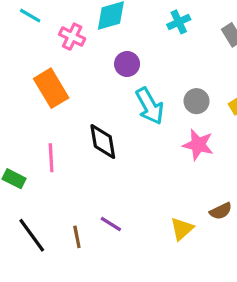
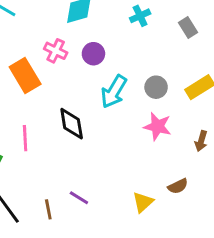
pink cross: (72, 37) -> (56, 51), moved
cyan arrow: (150, 106) -> (114, 92), turned 60

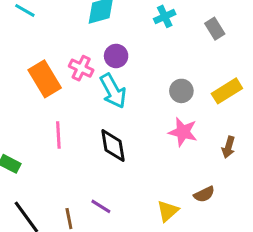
pink cross: (56, 51) -> (81, 68), moved
cyan arrow: (114, 92) -> (113, 91), moved, turned -60
black diamond: (72, 124) -> (113, 146), moved
pink line: (25, 138) -> (58, 135), moved

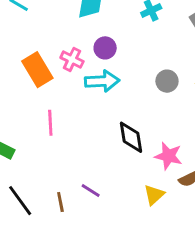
cyan arrow: (113, 91) -> (102, 81), turned -64
pink star: (183, 132) -> (168, 156), moved
black diamond: (113, 146) -> (131, 137), moved

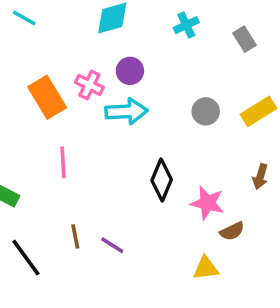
black diamond: (131, 137) -> (162, 180), turned 32
yellow triangle: (154, 195) -> (206, 268), moved, turned 35
brown line: (60, 202) -> (75, 236), moved

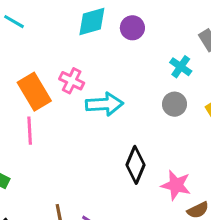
cyan cross: (186, 25) -> (181, 67), moved, turned -30
purple circle: (130, 71) -> (132, 28), moved
pink line: (63, 162) -> (30, 131), moved

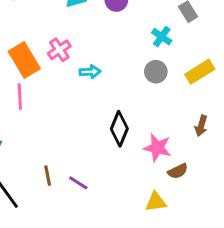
pink cross: (72, 81) -> (59, 50), turned 30
cyan arrow: (104, 104) -> (90, 72), size x0.6

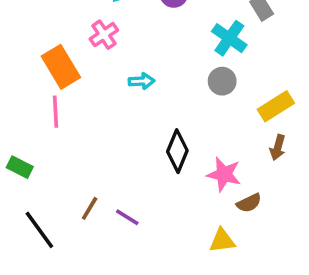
cyan cross: (162, 37) -> (229, 38), size x1.4
pink cross: (59, 50) -> (104, 35), moved
yellow rectangle: (200, 72) -> (276, 106), moved
brown line: (48, 176) -> (90, 208), turned 42

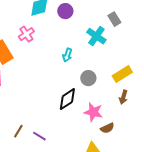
cyan arrow: (142, 81) -> (67, 55), moved, turned 112
gray circle: (222, 81) -> (88, 78), moved
black diamond: (177, 151) -> (67, 99), turned 35

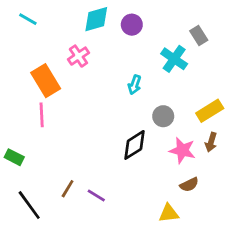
pink star: (93, 112) -> (182, 150), moved

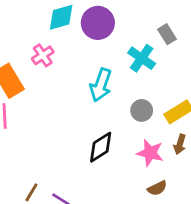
purple circle: (132, 25) -> (98, 23), size x1.5
cyan arrow: (135, 85) -> (101, 85), size x1.6
gray circle: (163, 116) -> (142, 110), moved

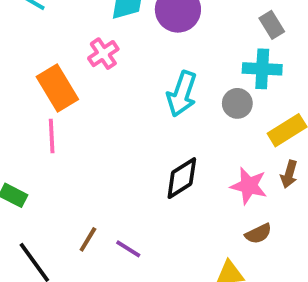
cyan cross: (142, 58) -> (262, 69), moved, turned -32
gray circle: (142, 110) -> (237, 103), moved

